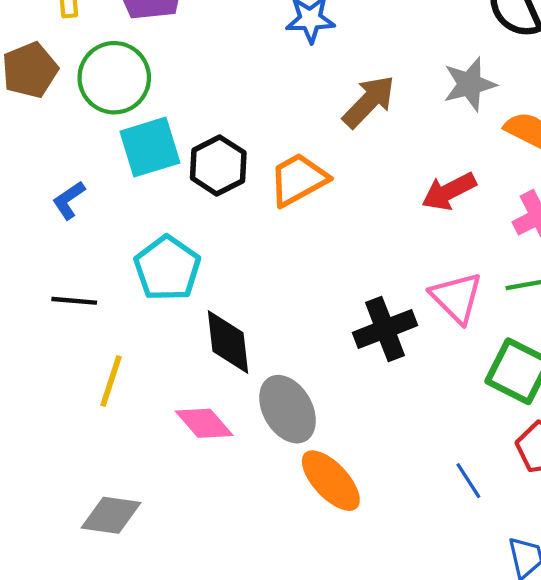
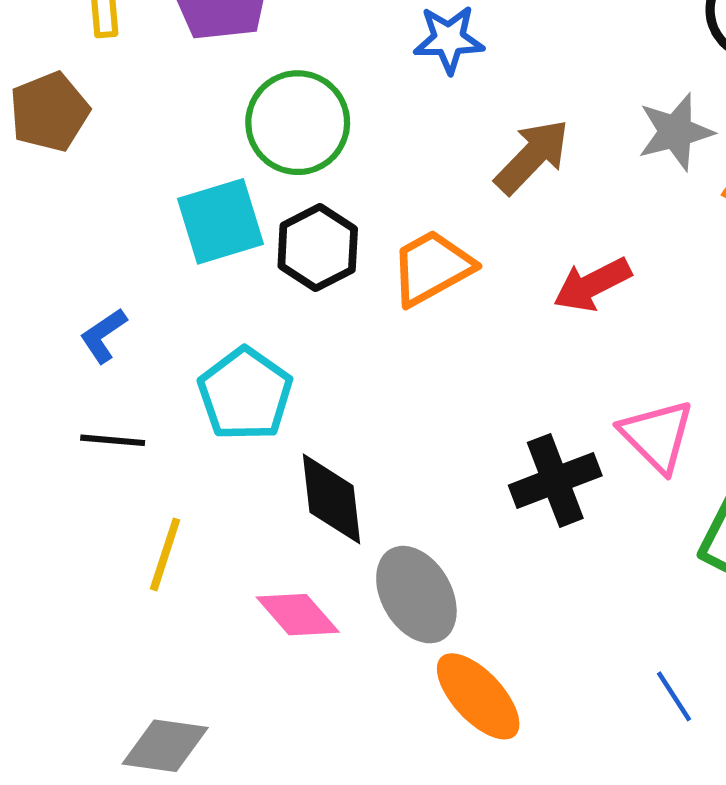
green circle: (114, 78) -> (298, 123), moved
red arrow: (449, 191) -> (592, 285), moved
blue L-shape: (69, 200) -> (103, 335), moved

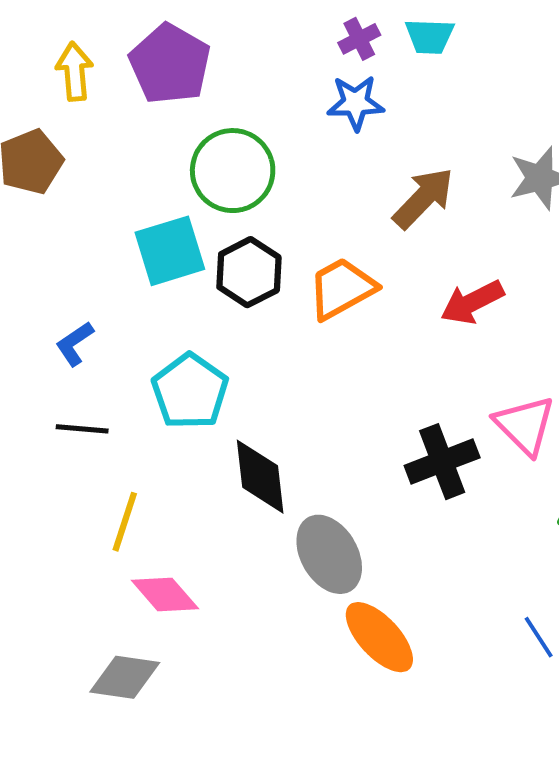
pink diamond: (298, 615) -> (165, 594), moved

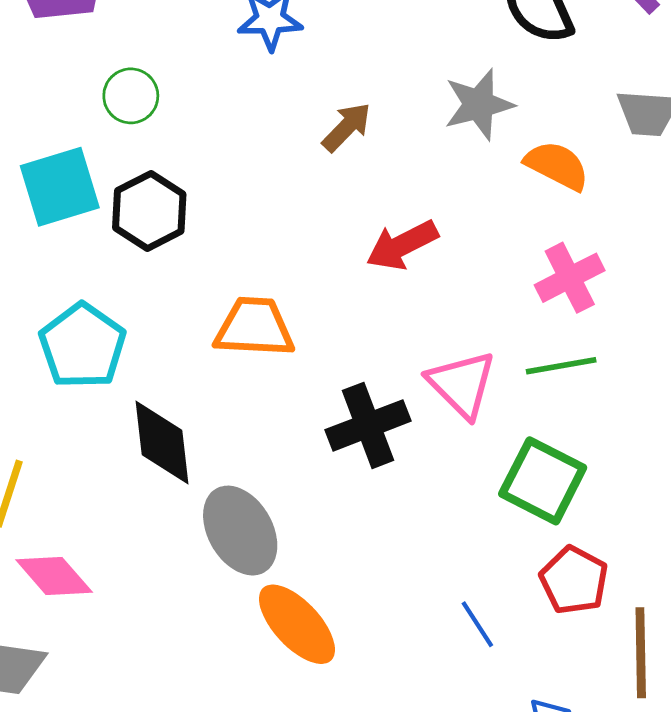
green circle: (233, 171) -> (131, 96), size x0.6
brown arrow: (423, 198) -> (347, 127), size x0.7
orange trapezoid: (342, 288) -> (254, 327), moved, turned 32

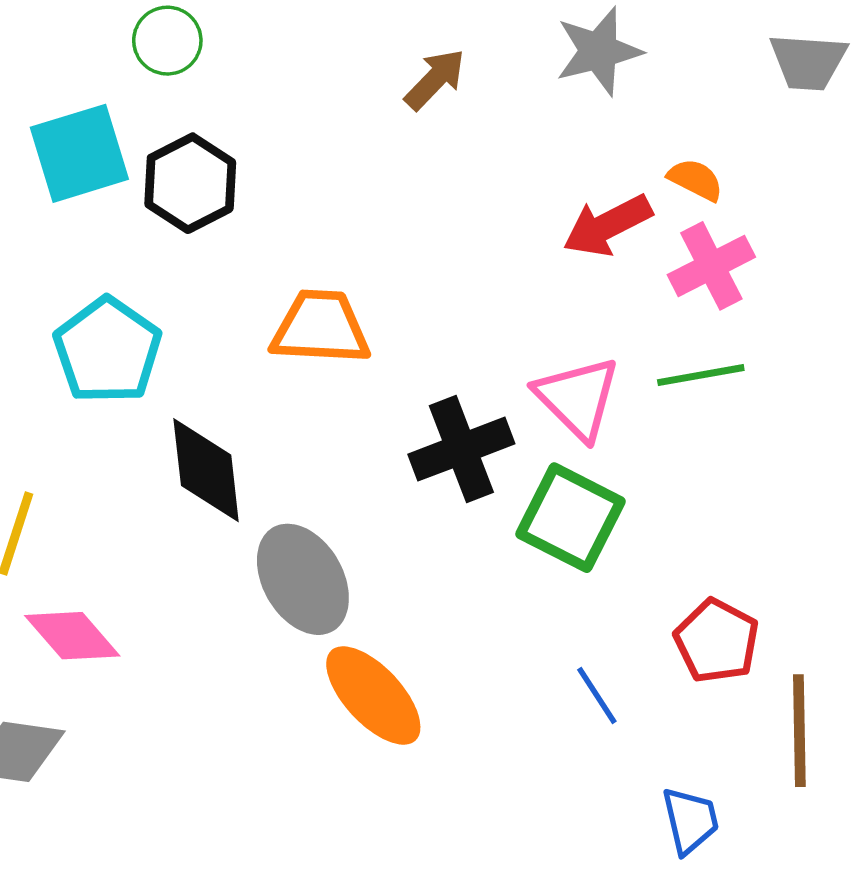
orange semicircle: (557, 165) -> (696, 180), moved, size x0.7
red arrow: (402, 245) -> (607, 225), moved
green square: (543, 481) -> (571, 518), moved

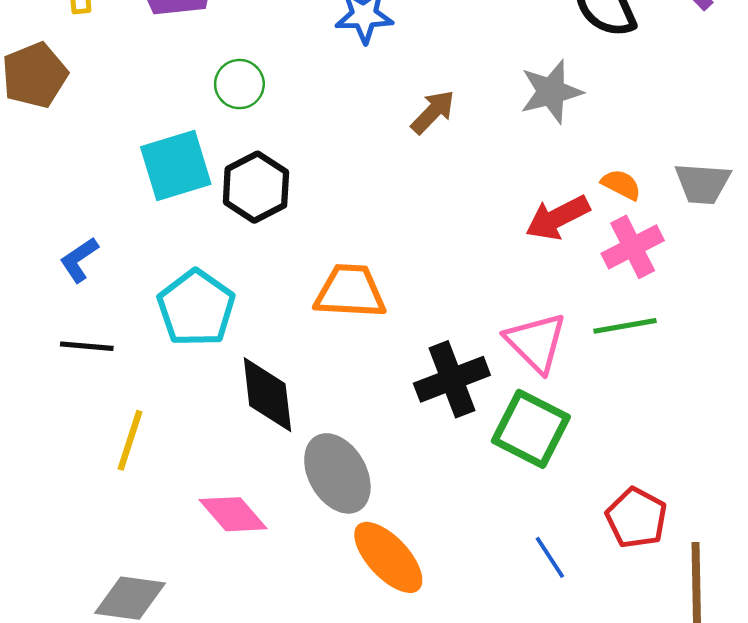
gray trapezoid: (808, 62) -> (703, 183), moved
pink diamond: (72, 636) -> (233, 514), moved

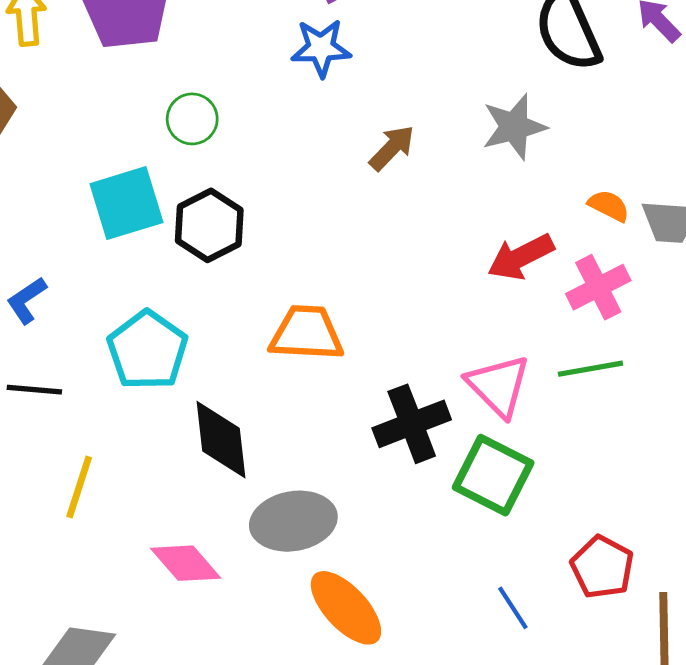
orange semicircle: (621, 185) -> (609, 206), moved
gray ellipse: (337, 473) -> (293, 521), turned -70

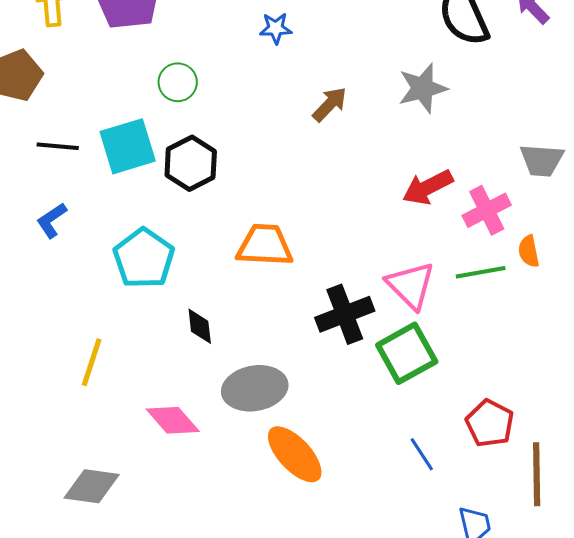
blue star: (321, 48) -> (276, 28), size x0.7
orange semicircle: (609, 206) -> (529, 251), moved, turned -128
black line: (34, 390) -> (58, 146), moved
black diamond: (221, 440) -> (200, 326), size x0.6
green square: (493, 475) -> (407, 353), turned 34

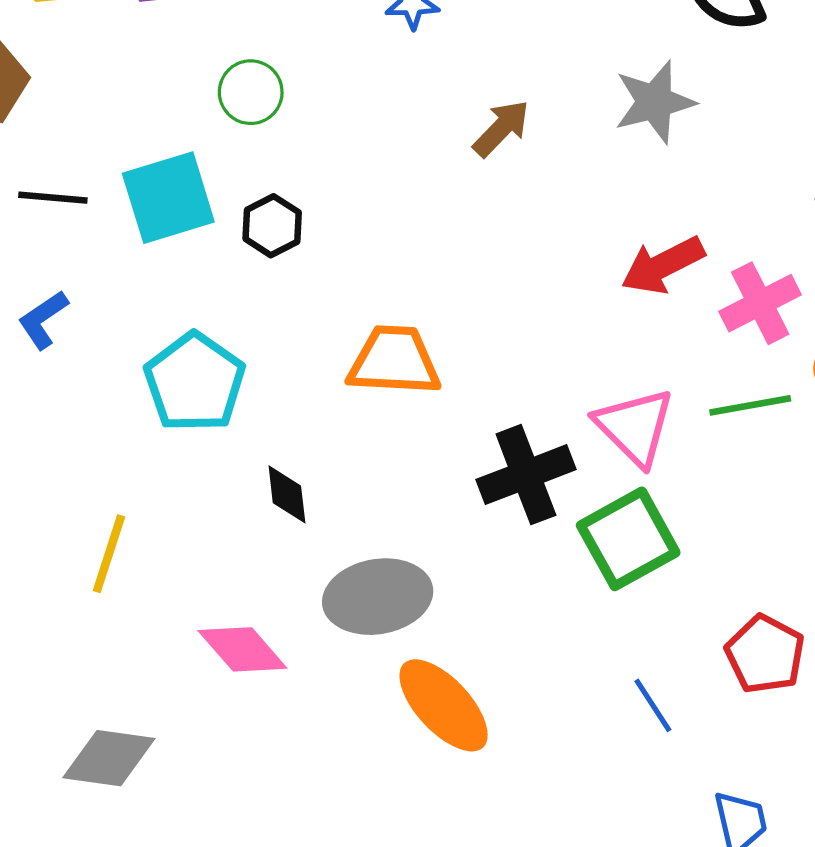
black hexagon: (191, 163) -> (272, 226), size x0.7

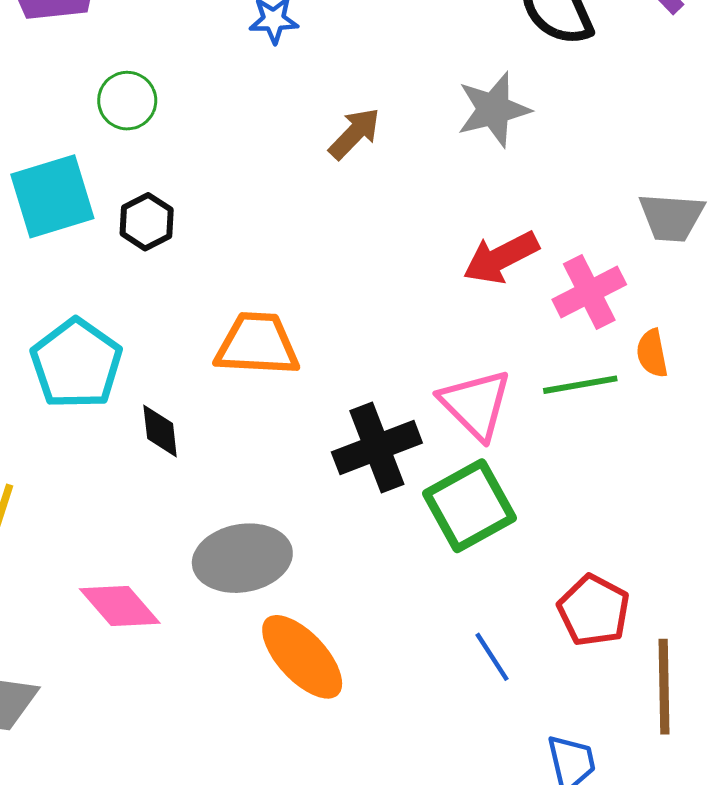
black diamond: (287, 494) -> (160, 431), moved

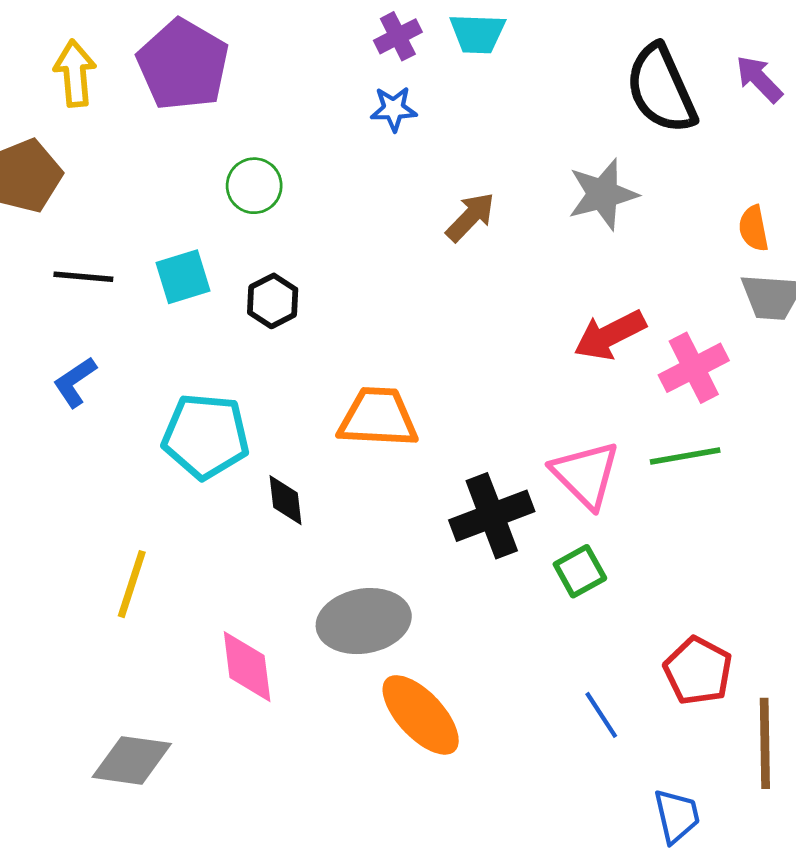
cyan square: (52, 196) -> (183, 277), size x0.7
orange semicircle: (652, 353) -> (754, 228), moved
cyan pentagon: (76, 364) -> (206, 436), turned -30
green square: (470, 506) -> (580, 571), size x0.6
pink diamond: (120, 606) -> (247, 667), turned 34

